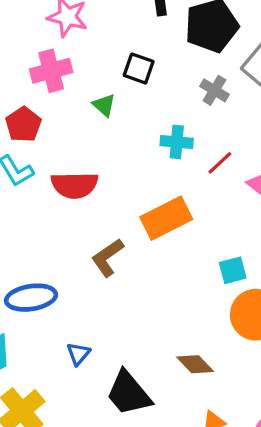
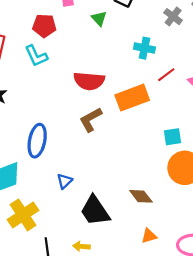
red pentagon: (23, 124) -> (44, 26), turned 30
red line: (220, 163) -> (166, 75), moved
red semicircle: (75, 185) -> (89, 81), moved
blue ellipse: (31, 298) -> (37, 141), turned -76

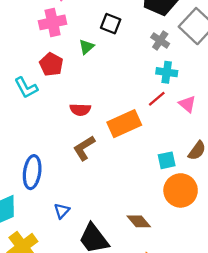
green triangle: (99, 19) -> (87, 47), turned 35
red pentagon: (44, 26) -> (51, 64), moved, turned 30
cyan cross: (144, 48) -> (167, 72), moved
red semicircle: (89, 81) -> (80, 110), size x0.7

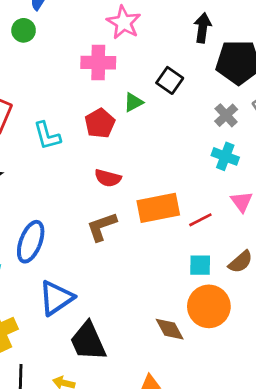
red pentagon: (51, 64) -> (100, 123), moved
red line: (157, 99) -> (200, 220), moved
blue triangle: (62, 211) -> (56, 298), size x1.8
brown diamond: (139, 221) -> (170, 329), moved

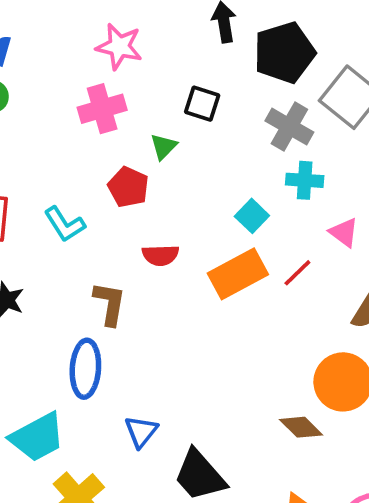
gray cross: (226, 115) -> (289, 127), size x1.4
brown L-shape: (102, 227) -> (110, 304), moved, turned 136
cyan square: (200, 265) -> (252, 216), moved, turned -30
blue triangle: (56, 298) -> (141, 432), size x0.7

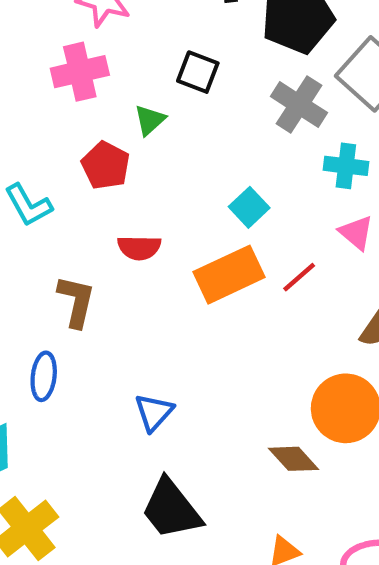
cyan cross: (305, 180) -> (346, 166), moved
blue ellipse: (85, 369) -> (44, 376), size x0.7
blue triangle: (141, 432) -> (154, 412), moved

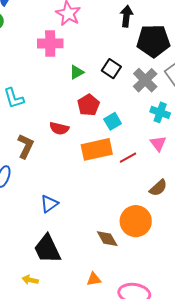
black square: (198, 72) -> (111, 69), moved
red pentagon: (106, 165) -> (88, 105), moved

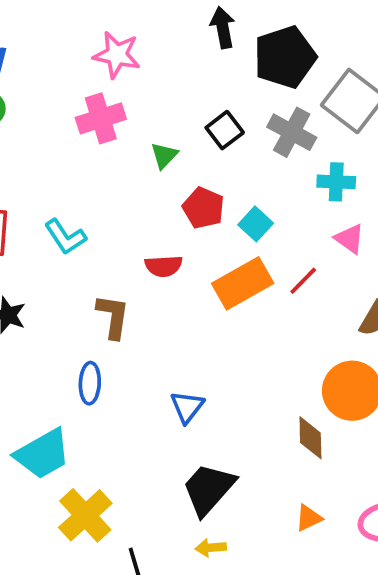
black square: (111, 69) -> (225, 130), turned 36
brown diamond: (107, 239) -> (310, 438), turned 45
black trapezoid: (47, 249) -> (209, 489), turned 84
yellow arrow: (30, 280) -> (211, 548), moved

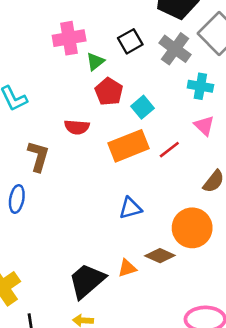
pink cross: (101, 118) -> (69, 38), moved
green triangle: (164, 155) -> (95, 62), moved
blue triangle: (187, 407) -> (130, 208), moved, turned 30
brown diamond: (310, 438) -> (160, 256), turned -72
orange triangle: (309, 518) -> (127, 268), moved

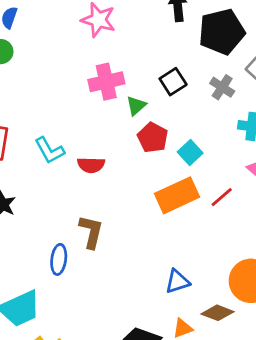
gray cross: (175, 49) -> (222, 87), size x0.7
red semicircle: (77, 127) -> (91, 165), moved
brown L-shape: (38, 156) -> (91, 232), moved
blue triangle: (130, 208) -> (177, 281), moved

